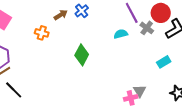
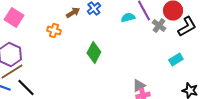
cyan semicircle: (121, 34) -> (128, 18), moved
gray triangle: (140, 91) -> (139, 86), moved, turned 32

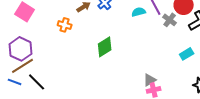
green diamond: (94, 52) -> (105, 47), turned 30

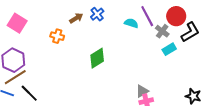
cyan semicircle: (139, 12) -> (131, 23), turned 32
cyan rectangle: (187, 54) -> (169, 49), moved

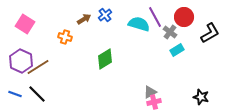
cyan semicircle: (131, 23) -> (139, 24), size x1.5
black L-shape: (190, 32) -> (210, 33), moved
brown line: (15, 77) -> (38, 67), moved

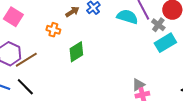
cyan rectangle: (177, 50) -> (165, 43), size x1.5
green diamond: (105, 59) -> (76, 52), moved

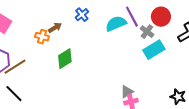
brown arrow: (72, 12) -> (55, 28), moved
cyan semicircle: (127, 17) -> (116, 24), turned -40

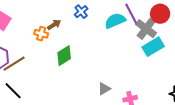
gray cross: (147, 32) -> (146, 29), size x1.5
gray triangle: (127, 92) -> (104, 89), moved

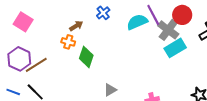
orange cross: (41, 34) -> (68, 42), moved
green diamond: (64, 56) -> (86, 57), turned -40
gray triangle: (104, 89) -> (110, 90), moved

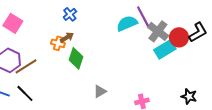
blue cross: (103, 13) -> (70, 14), moved
red circle: (182, 15) -> (179, 37), moved
brown arrow: (76, 26) -> (67, 37), moved

